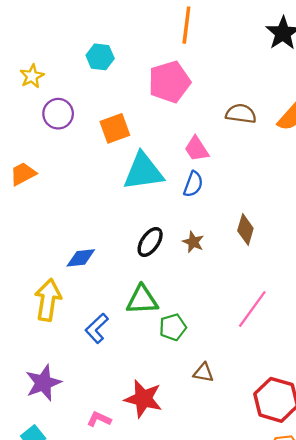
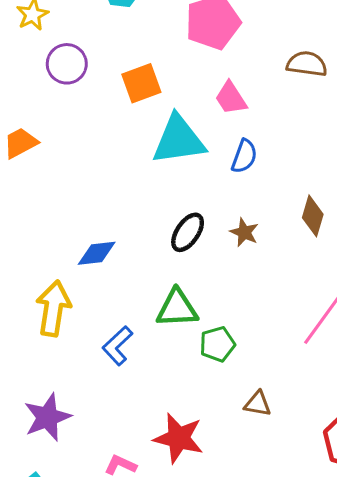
pink trapezoid: (197, 149) -> (231, 98), moved

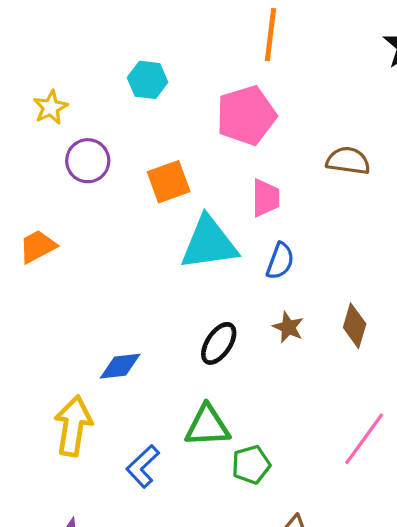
pink trapezoid: (231, 98) -> (266, 198), turned -147
brown star: (244, 232) -> (288, 327), moved

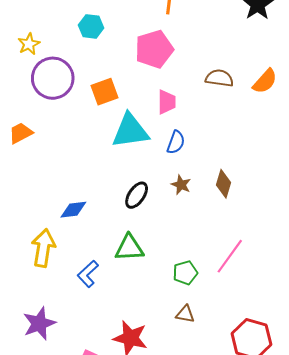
purple circle: (88, 161) -> (53, 78), size x1.5
green pentagon: (251, 465) -> (185, 273), moved

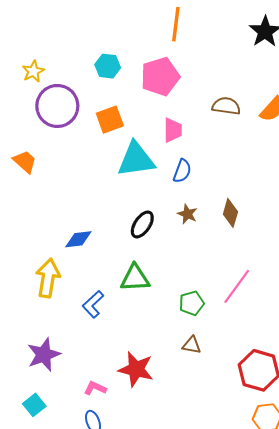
cyan hexagon: (91, 26) -> (108, 66), moved
orange trapezoid: (21, 133) -> (25, 162), turned 70

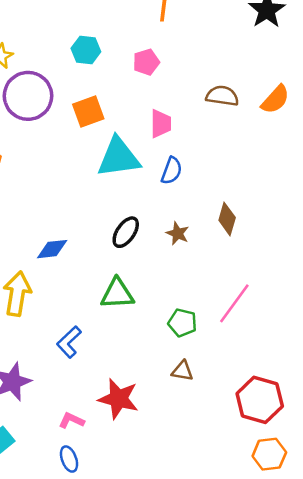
pink pentagon: (160, 77) -> (146, 62), size x0.6
brown star: (187, 214) -> (178, 233), moved
green pentagon: (192, 303) -> (182, 323), turned 30
blue L-shape: (93, 304) -> (69, 342), moved

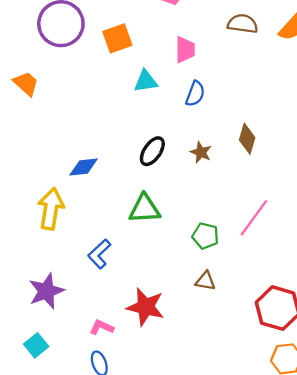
cyan triangle: (118, 157) -> (146, 81), size x0.6

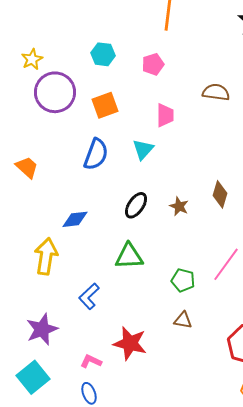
cyan triangle: (146, 81) -> (143, 149), moved, turned -40
orange trapezoid: (26, 83) -> (27, 167), moved
blue semicircle: (195, 94) -> (96, 154), moved, size x1.4
cyan square: (36, 345) -> (33, 377), size x1.5

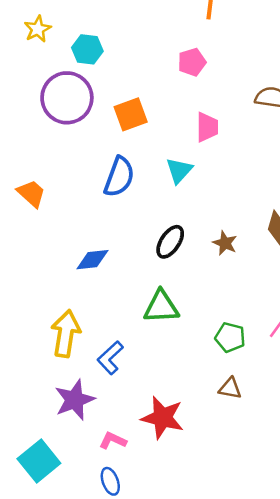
cyan hexagon: (103, 54) -> (87, 49), moved
yellow star: (32, 59) -> (38, 29), moved
yellow arrow: (46, 256) -> (66, 334), moved
purple star: (42, 329) -> (75, 400), moved

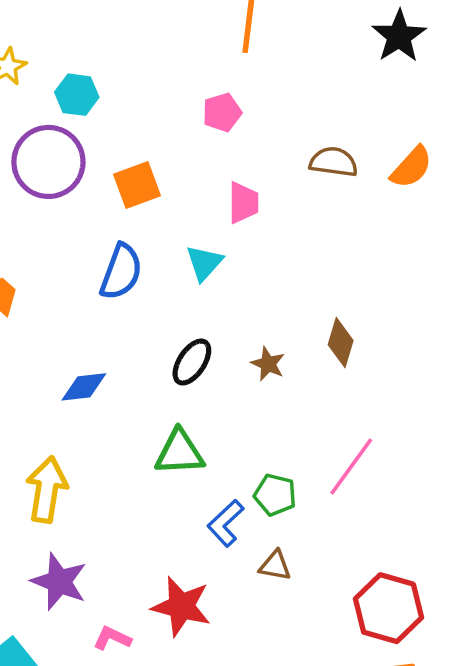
blue L-shape: (110, 358) -> (226, 523), moved
purple star: (75, 400) -> (59, 582), turned -30

